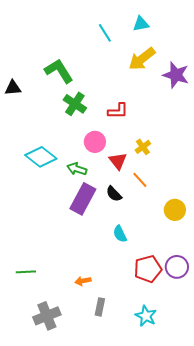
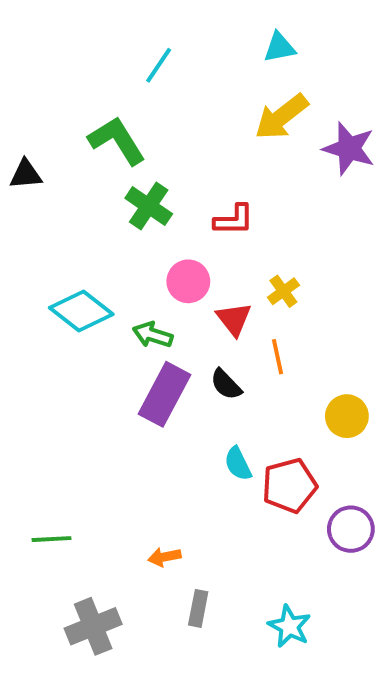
cyan line: (105, 33) -> (159, 65), moved, turned 66
orange line: (140, 180) -> (278, 357), turned 30
red pentagon: (148, 269) -> (289, 486), moved

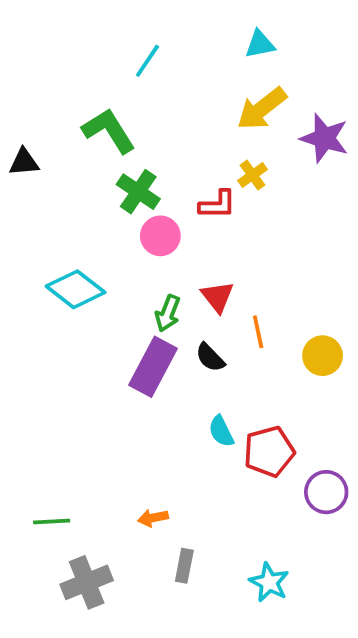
pink circle: (188, 281) -> (160, 236), moved
yellow cross: (283, 291) -> (253, 175), moved
green arrow: (153, 335) -> (168, 313), moved, turned -87
yellow circle: (347, 416) -> (323, 356), moved
green line: (52, 539) -> (52, 522), moved

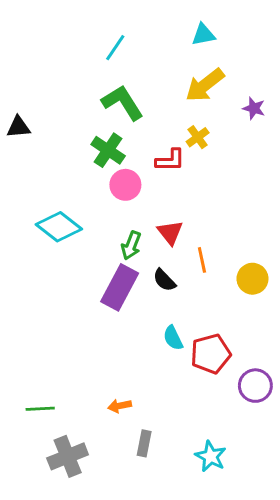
green L-shape: (109, 131) -> (122, 103), moved
purple star: (324, 138) -> (254, 108), size x0.6

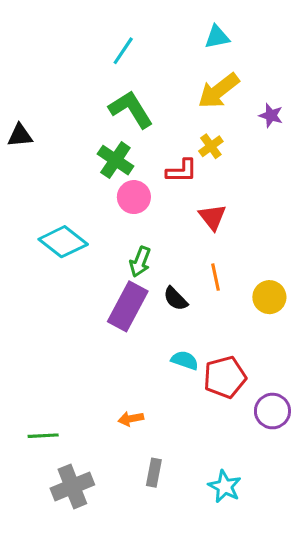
red triangle: (170, 233) -> (212, 217), moved
cyan semicircle: (173, 338) -> (185, 360), turned 135
orange arrow: (120, 406) -> (131, 419), moved

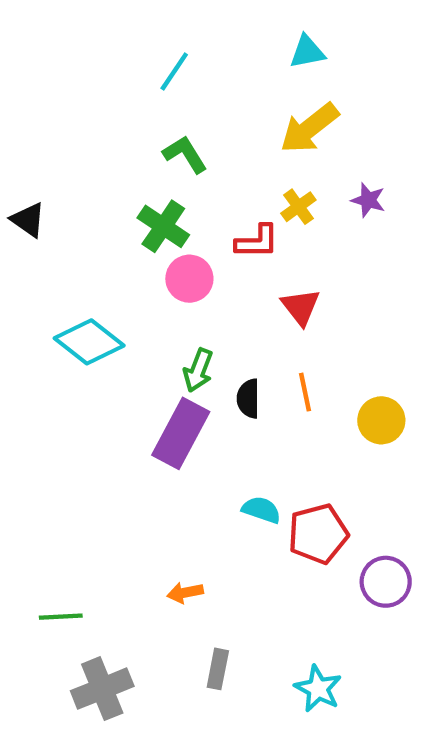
green L-shape: (131, 109) -> (185, 154), size x0.7
purple star: (271, 115) -> (368, 200), moved
black triangle: (20, 135) -> (28, 220), moved, turned 40
black semicircle: (175, 299) -> (248, 399), moved, turned 44

